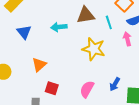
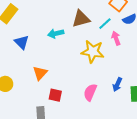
cyan line: (109, 22) -> (105, 24), turned 72
pink arrow: (127, 39) -> (116, 38), moved

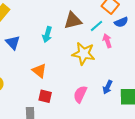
cyan arrow: (56, 33) -> (47, 35), turned -63
orange triangle: (40, 73) -> (39, 71), moved, turned -35

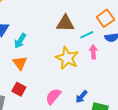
cyan arrow: (47, 35) -> (20, 41), moved

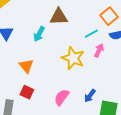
brown triangle: (65, 23) -> (59, 17), moved
cyan arrow: (20, 41) -> (39, 34), moved
pink arrow: (93, 52) -> (99, 50), turned 32

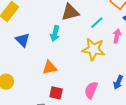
cyan line: (91, 34) -> (97, 23), moved
orange triangle: (26, 66) -> (50, 68), turned -49

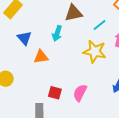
orange triangle: (50, 68) -> (41, 57), moved
pink semicircle: (91, 90) -> (80, 93), moved

